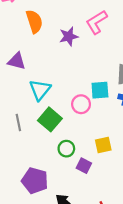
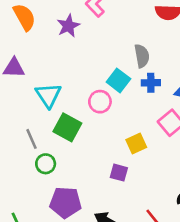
cyan square: (100, 90) -> (118, 80), turned -36
green circle: (66, 149) -> (46, 164), moved

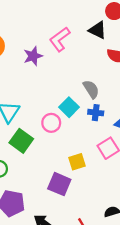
gray semicircle: (142, 56) -> (91, 89), turned -30
purple square: (119, 173) -> (59, 184), size x1.5

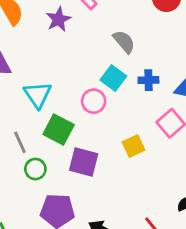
gray semicircle: (91, 89) -> (124, 42), moved
purple square: (59, 184) -> (84, 162), moved

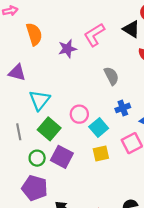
cyan square: (113, 78) -> (99, 128), moved
blue cross: (148, 80) -> (123, 108), turned -32
green circle: (35, 169) -> (37, 158), moved

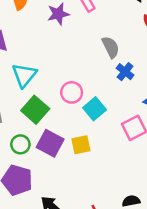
blue cross: (123, 108) -> (125, 72), moved, turned -32
yellow square: (101, 154) -> (81, 145), moved

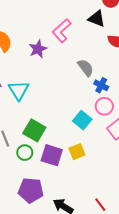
cyan triangle: (24, 75) -> (19, 90), moved
pink circle: (72, 92) -> (104, 106), moved
green circle: (20, 144) -> (25, 153), moved

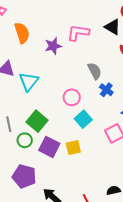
pink L-shape: (62, 31) -> (78, 33), turned 40
pink circle: (104, 106) -> (72, 97), moved

